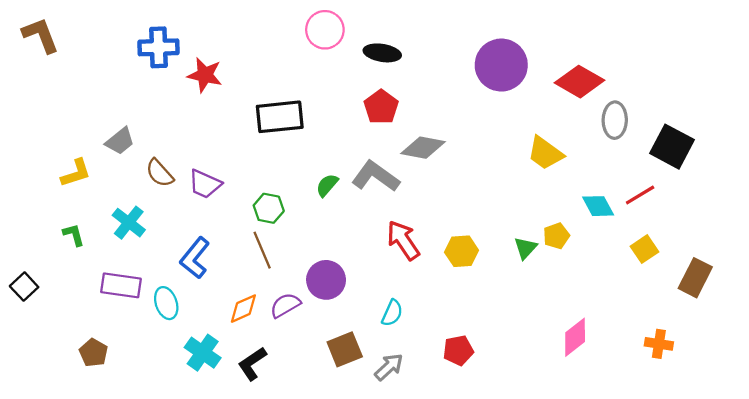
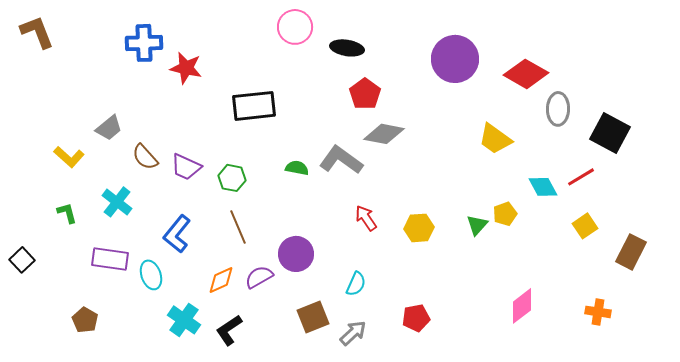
red pentagon: (381, 107) -> (365, 94), moved
yellow L-shape: (76, 173) -> (69, 157), turned 60
green semicircle: (327, 185) -> (297, 168), turned 60
green hexagon: (269, 208) -> (232, 178), moved
red arrow: (403, 240) -> (366, 218), size x0.7

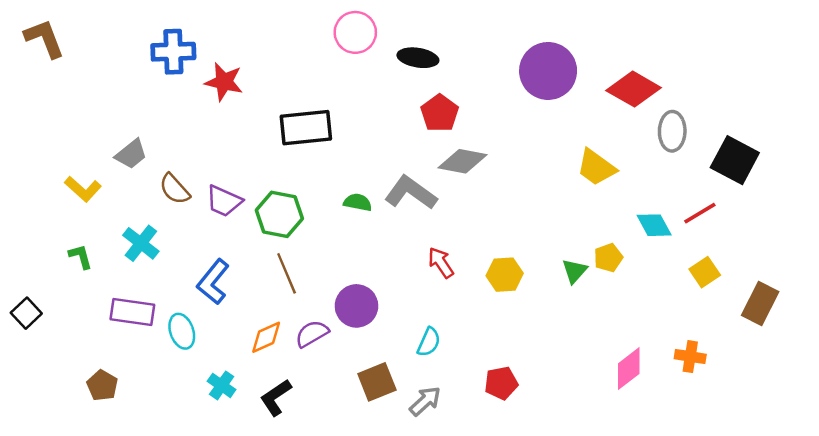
green hexagon: (232, 178) -> (279, 214), size x1.4
orange cross: (598, 312) -> (690, 357), moved
cyan cross: (184, 320) -> (222, 385), size x0.7

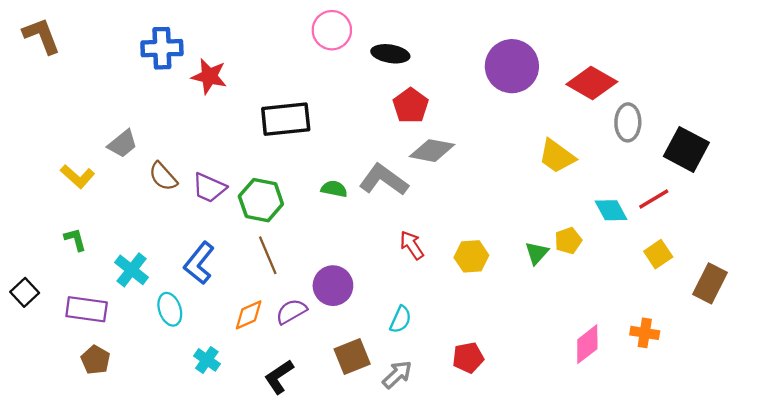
cyan cross: (141, 243) -> (132, 270), moved
purple rectangle: (132, 312) -> (87, 309), moved
black L-shape: (276, 397) -> (279, 377), moved

